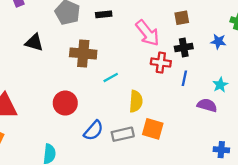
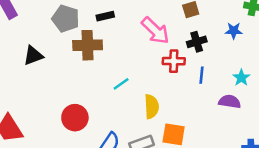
black triangle: (34, 42) -> (33, 56), turned -30
brown cross: (83, 53) -> (88, 45), moved

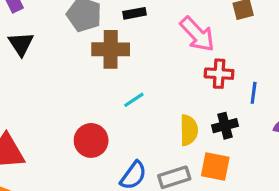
black cross: (197, 42) -> (225, 126), moved
black triangle: (33, 56) -> (21, 44), moved, turned -45
cyan line: (121, 84) -> (134, 100), moved

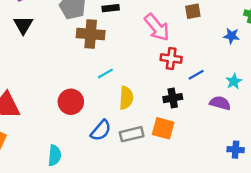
blue line: (254, 93) -> (196, 75), turned 49
yellow semicircle: (189, 130) -> (126, 98), moved

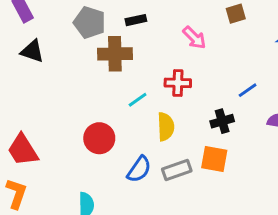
black triangle: (23, 25) -> (32, 51), turned -36
pink arrow: (157, 27) -> (194, 38), size x0.7
red cross: (171, 58) -> (178, 83), moved

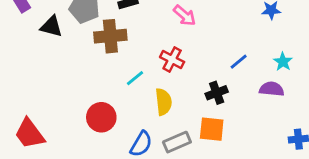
black triangle: (32, 51) -> (51, 26), moved
red cross: (178, 83) -> (172, 59), turned 30

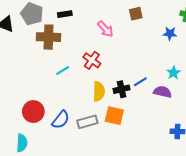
blue line: (239, 62) -> (140, 82), moved
yellow semicircle: (164, 102) -> (99, 91), moved
red circle: (101, 117) -> (33, 112), moved

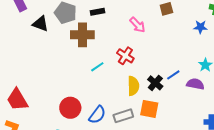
black cross: (122, 89) -> (155, 83), turned -35

